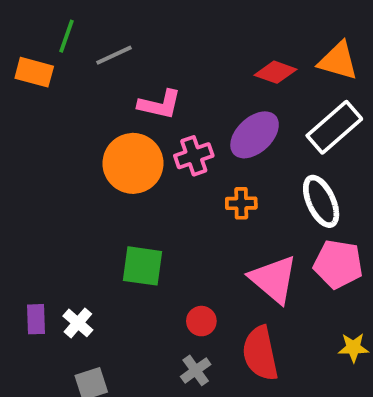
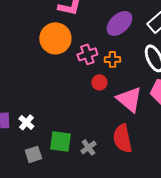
pink cross: (194, 156) -> (87, 54), moved
green square: (142, 266) -> (60, 141), moved
red circle: (201, 321) -> (99, 82), moved

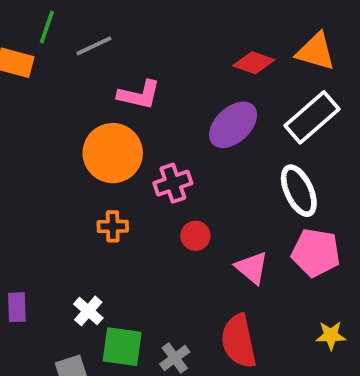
orange cross: (112, 59) -> (113, 226), moved
pink triangle: (129, 99) -> (252, 268), size x0.7
white cross: (26, 122) -> (88, 311), moved

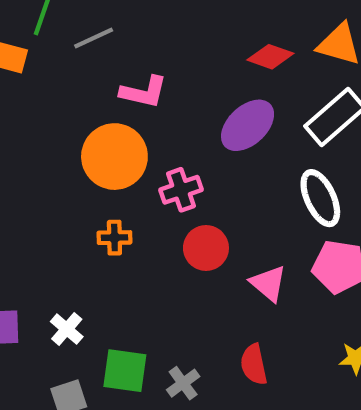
red circle: (195, 236) -> (206, 248), size x1.4
white cross: (88, 311) -> (67, 329), moved
red semicircle: (239, 341) -> (254, 364), size x0.7

